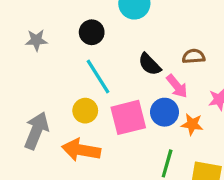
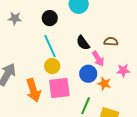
yellow circle: (85, 111) -> (52, 66), moved
pink square: (128, 117) -> (59, 88), moved
orange arrow: (81, 150) -> (33, 90), turned -125

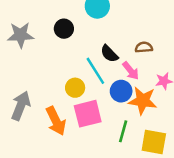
gray star: (15, 18) -> (21, 35), size x1.5
cyan line: (50, 46) -> (95, 71), moved
orange star: (104, 84) -> (143, 101), size x1.6

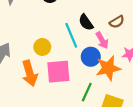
brown semicircle: (144, 47) -> (117, 22), turned 144
yellow circle: (75, 88) -> (42, 47), moved
orange star: (143, 101) -> (108, 68), turned -30

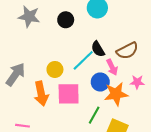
brown semicircle: (117, 22) -> (127, 51), size x1.5
cyan line: (71, 35) -> (83, 60), turned 65

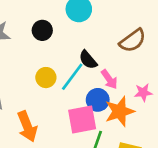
brown semicircle: (127, 51) -> (133, 41), moved
yellow circle: (55, 69) -> (46, 78), moved
pink square: (69, 94) -> (82, 120), moved

